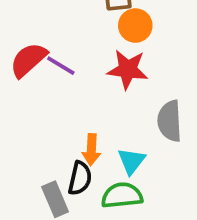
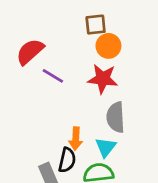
red semicircle: (28, 60) -> (30, 52), moved
gray semicircle: (170, 121) -> (116, 117), moved

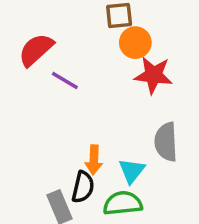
red star: (103, 79) -> (153, 75), moved
gray semicircle: (116, 117) -> (166, 142), moved

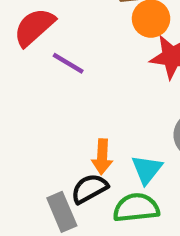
black semicircle: (83, 187) -> (89, 189), turned -132

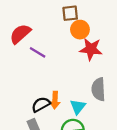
black semicircle: (89, 189) -> (41, 105), moved

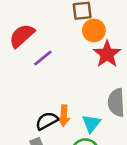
red star: (91, 49) -> (107, 54), turned 30
purple line: (38, 52) -> (43, 58), turned -70

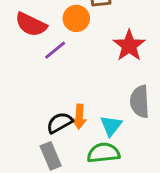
orange circle: (94, 30) -> (76, 18), moved
red semicircle: (22, 36) -> (31, 24), turned -112

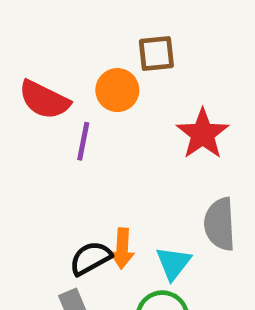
purple line: (55, 50) -> (83, 141), turned -40

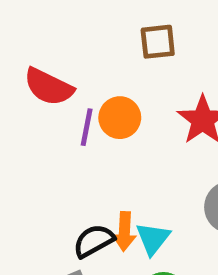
orange circle: (117, 90) -> (120, 118), moved
cyan triangle: (173, 263) -> (153, 239), moved

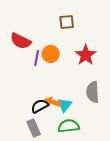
orange arrow: (125, 231) -> (53, 102), turned 105

